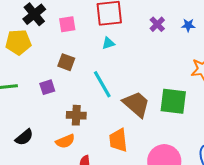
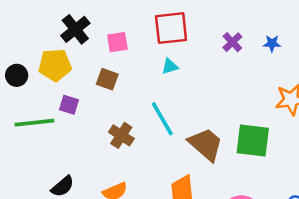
brown square: (66, 62) -> (107, 79), moved
purple square: (47, 87) -> (69, 105), moved, turned 35
brown cross: (76, 115) -> (121, 135), moved, turned 30

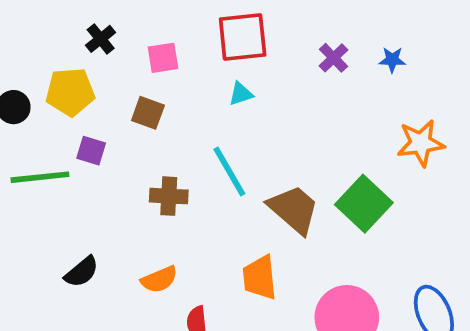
black cross: (75, 29) -> (101, 39), size x0.7
brown cross: (121, 135) -> (169, 196), turned -30
green square: (253, 140) -> (364, 204), turned 36

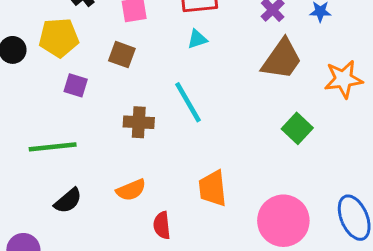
green line: (40, 177) -> (53, 147), moved
green square: (364, 204) -> (297, 128), size x0.7
brown trapezoid: (294, 209) -> (282, 59), moved, turned 84
black semicircle: (82, 272) -> (68, 201), moved

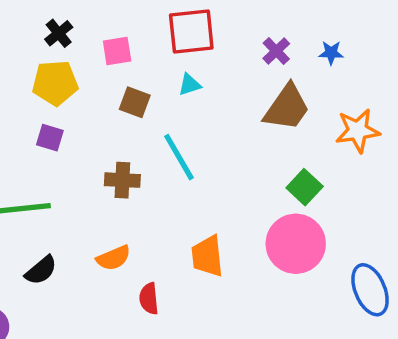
yellow pentagon: (59, 38) -> (55, 83), moved
brown square: (122, 55) -> (135, 102), moved
pink circle: (283, 221) -> (296, 244), moved

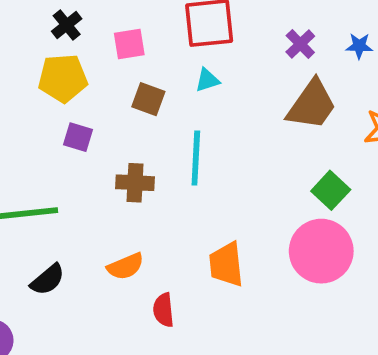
purple square: (50, 138) -> (78, 137), moved
cyan line: (179, 157) -> (196, 158), turned 33

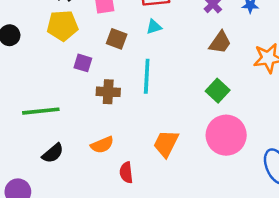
brown trapezoid: (312, 105) -> (220, 42), size x0.7
purple square: (78, 137) -> (83, 63), moved
green square: (331, 190) -> (218, 91), moved
orange trapezoid: (226, 264) -> (166, 144), turned 32

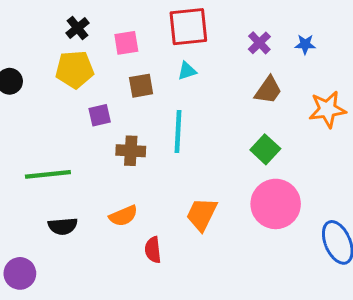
brown square: (117, 39) -> (141, 86), turned -30
purple square: (83, 63) -> (100, 115), turned -30
black semicircle: (53, 153) -> (63, 226), turned 35

